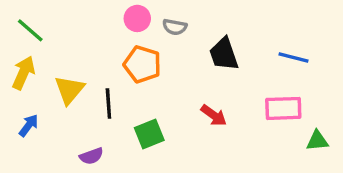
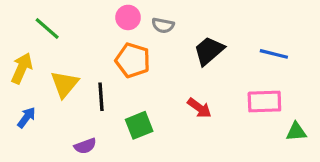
green line: (30, 30) -> (47, 29), moved
black trapezoid: (224, 54) -> (209, 51), turned 68

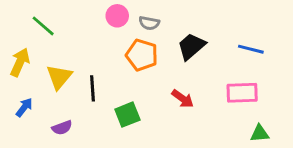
orange pentagon: (133, 60) -> (142, 55), moved
green triangle: (296, 132) -> (260, 133), moved
purple semicircle: (85, 146) -> (62, 128), moved

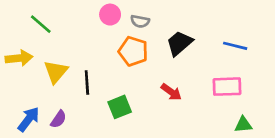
yellow arrow: (20, 62) -> (19, 58), turned 60
blue arrow: (24, 107) -> (29, 119), moved, size x1.4
purple semicircle: (62, 128) -> (58, 119), turned -36

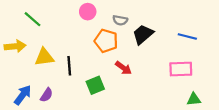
gray semicircle: (140, 21) -> (120, 20), moved
yellow triangle: (56, 72) -> (44, 57), turned 42
red arrow: (171, 92) -> (123, 68), moved

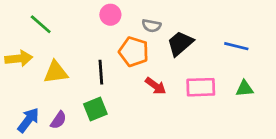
black line: (69, 66) -> (101, 72), moved
pink rectangle: (181, 69) -> (201, 87), moved
green square: (95, 85) -> (95, 109), moved
green triangle: (194, 99) -> (244, 89), moved

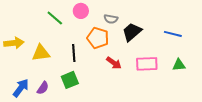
green line: (41, 24) -> (55, 18), moved

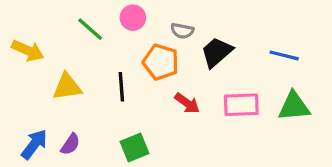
yellow arrow: (14, 43) -> (28, 51), moved, turned 30
green triangle: (179, 65) -> (294, 106), size x1.5
green square: (70, 80) -> (135, 148), moved

